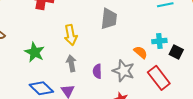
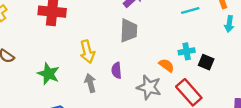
purple semicircle: (97, 71) -> (117, 70), moved

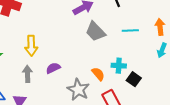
gray trapezoid: (129, 30) -> (95, 32), moved, turned 120
purple semicircle: (117, 70) -> (53, 68), turned 56

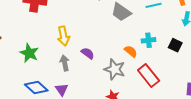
purple semicircle: (53, 68) -> (88, 53), turned 72
black square: (134, 79) -> (175, 45), moved

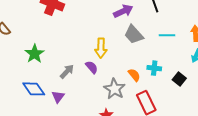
yellow arrow: (63, 36) -> (101, 48), moved
gray arrow: (65, 63) -> (67, 71), turned 42

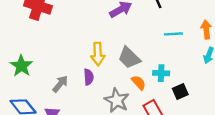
gray trapezoid: (134, 35) -> (129, 58), moved
purple semicircle: (92, 67) -> (89, 77), turned 40
black square: (179, 79) -> (180, 91), moved, turned 32

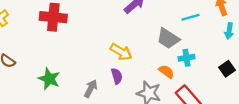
yellow arrow: (98, 54) -> (121, 52), turned -45
gray trapezoid: (129, 58) -> (168, 38), moved
black square: (180, 91) -> (227, 69), moved

